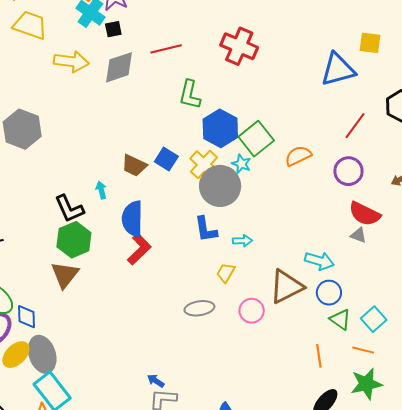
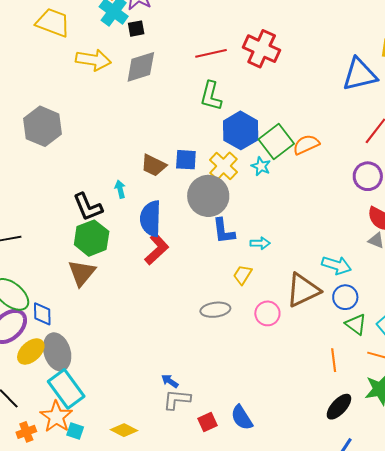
red line: (166, 49) -> (211, 53), moved
orange semicircle: (298, 156) -> (306, 145), moved
blue square: (166, 159) -> (186, 160), turned -30
gray circle: (220, 186) -> (208, 196), moved

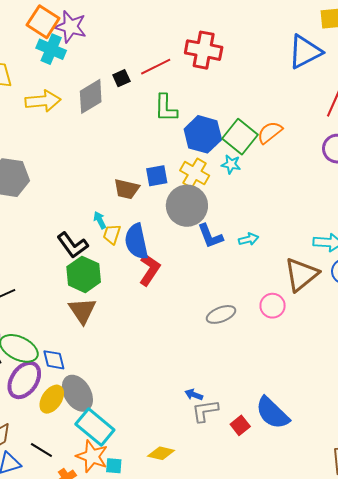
black square: (136, 29) -> (121, 78), moved
yellow trapezoid: (243, 275) -> (112, 234), moved
blue semicircle: (242, 418) -> (272, 413), size x1.4

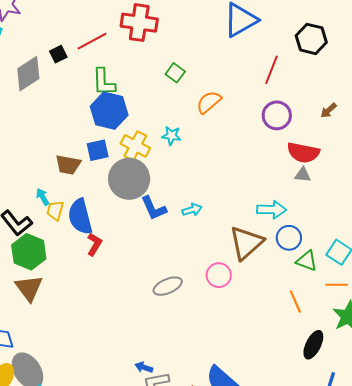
blue hexagon: (203, 134) -> (109, 111), moved
green square: (240, 137) -> (175, 73), moved, size x0.6
red L-shape: (150, 270) -> (94, 244), size x0.7

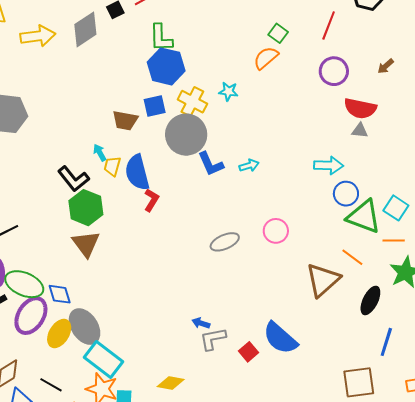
green square: (175, 73) -> (278, 33), moved
brown triangle: (246, 243) -> (323, 280), moved
green triangle: (307, 261) -> (364, 217), size x1.6
orange line: (295, 302) -> (352, 257), turned -30

